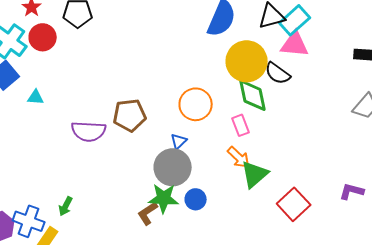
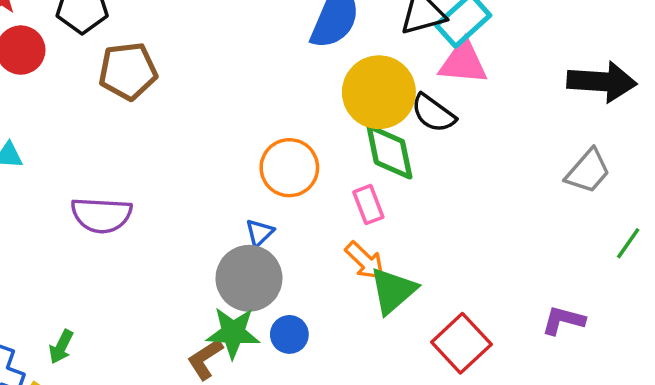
brown pentagon: (130, 115) -> (128, 71), moved

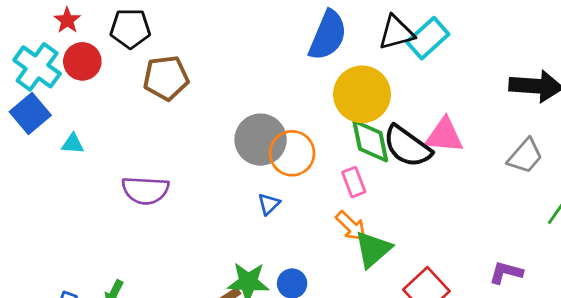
pink triangle: (463, 62) -> (444, 135), moved
black semicircle: (433, 113) -> (407, 146), moved, size x1.4
gray circle: (249, 278) -> (261, 140), moved

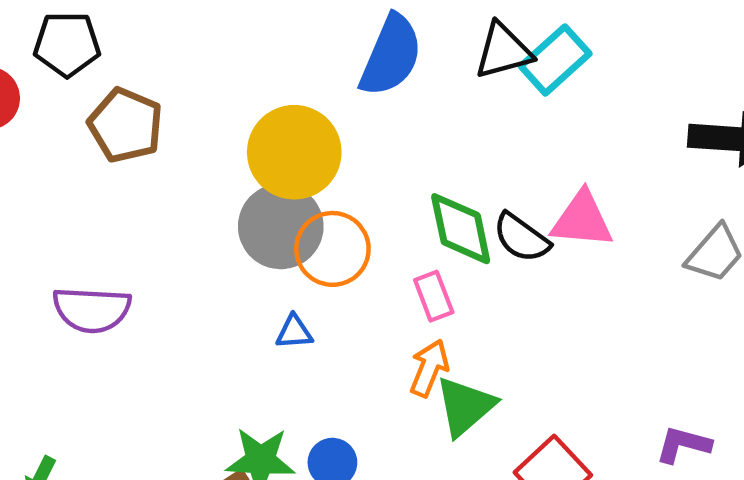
brown pentagon: (166, 78) -> (126, 125), turned 30
yellow circle: (362, 94) -> (294, 152), moved
black semicircle: (407, 146) -> (521, 238), size x0.7
blue triangle: (269, 204) -> (294, 332), turned 40
orange arrow: (351, 226) -> (429, 368), turned -112

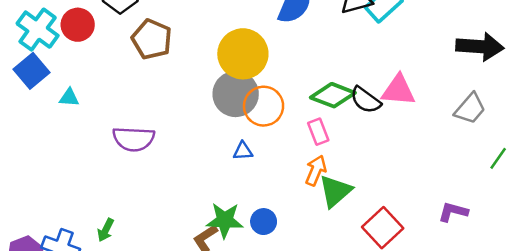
green diamond: (461, 229) -> (333, 95), turned -57

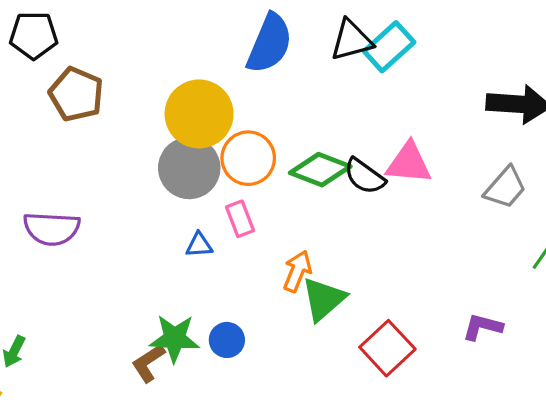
orange circle: (264, 106) -> (248, 158), moved
pink rectangle: (318, 132) -> (240, 219), moved

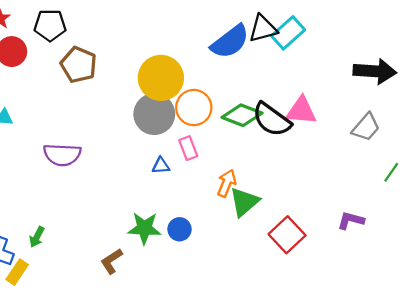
blue semicircle: (269, 44) -> (230, 42), moved, turned 30
black semicircle: (364, 176) -> (272, 120), size x1.4
brown L-shape: (148, 363) -> (112, 261), moved

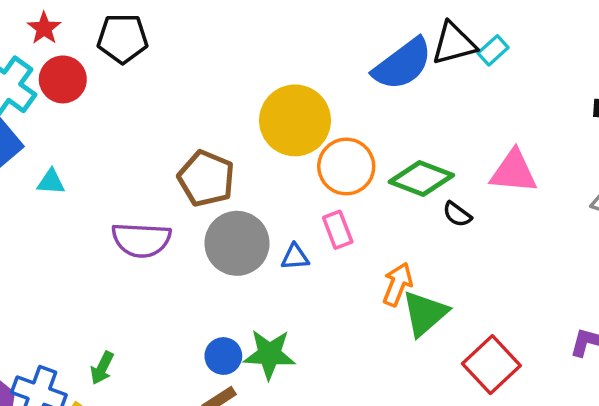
cyan rectangle: (288, 33) -> (493, 50), size x0.6
brown pentagon: (79, 65) -> (206, 178), moved
gray circle: (154, 114) -> (237, 243), moved
black semicircle: (272, 120) -> (457, 214), moved, size x0.5
blue circle: (180, 229) -> (223, 356), moved

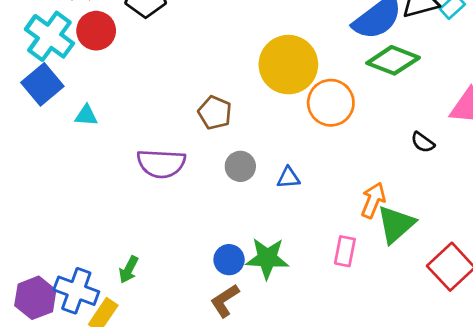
brown pentagon: (206, 178) -> (215, 113), size x0.7
green diamond: (421, 178) -> (393, 60), moved
pink rectangle: (338, 230) -> (345, 251), moved, turned 32
gray circle: (237, 243) -> (240, 166), size x0.6

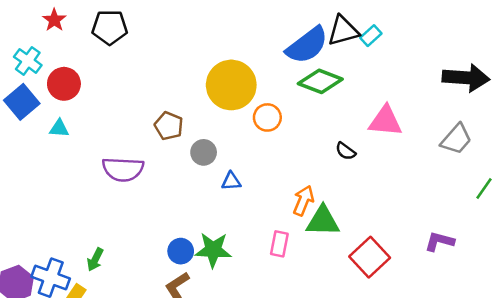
red circle: (96, 31) -> (64, 84), moved
cyan cross: (49, 36) -> (28, 61), size x0.7
orange circle: (331, 103) -> (267, 117), size x0.7
gray circle: (240, 166) -> (204, 152), moved
green triangle: (396, 224) -> (323, 221), turned 42

